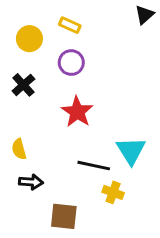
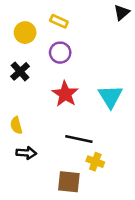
cyan triangle: (131, 151) -> (110, 96), moved
brown square: (64, 216) -> (69, 182), moved

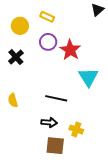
red star: (65, 94) -> (70, 50), moved
black line: (79, 139) -> (56, 98), moved
black arrow: (26, 153) -> (49, 122), moved

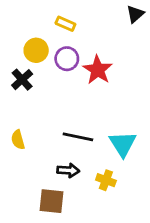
yellow circle: (20, 26) -> (36, 50), moved
cyan triangle: (88, 77) -> (123, 144), moved
brown square: (55, 146) -> (51, 201), moved

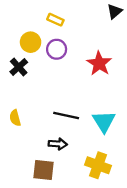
red star: (98, 70) -> (99, 63), moved
yellow cross: (106, 180) -> (98, 165), moved, size x1.5

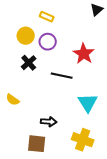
black cross: (19, 67) -> (29, 63), moved
black line: (66, 116) -> (62, 76), moved
yellow semicircle: (15, 118) -> (13, 100), turned -40

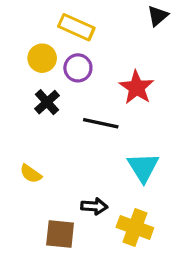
yellow rectangle: (47, 17) -> (76, 27), size x1.5
yellow semicircle: (13, 100) -> (31, 174), moved
black arrow: (49, 122) -> (94, 206), moved

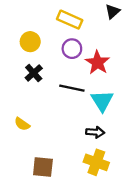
yellow rectangle: (76, 27) -> (70, 20), moved
purple circle: (78, 68) -> (72, 49), moved
cyan triangle: (143, 167) -> (102, 101), moved
black arrow: (94, 206) -> (95, 132), moved

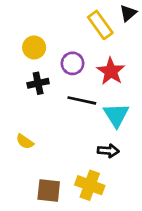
yellow rectangle: (70, 20) -> (100, 25), moved, turned 30
purple circle: (72, 49) -> (73, 63), moved
black cross: (34, 73) -> (38, 83), turned 30
yellow cross: (96, 162) -> (90, 185), moved

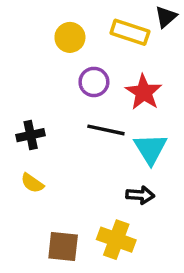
yellow rectangle: (100, 25) -> (130, 32), turned -36
yellow circle: (34, 47) -> (70, 37), moved
black cross: (38, 83) -> (31, 135), moved

